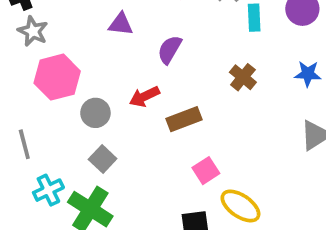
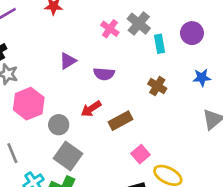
purple triangle: (121, 24) -> (68, 61), turned -30
purple semicircle: (170, 50) -> (104, 74), turned -108
gray square: (103, 159) -> (68, 156), size x1.5

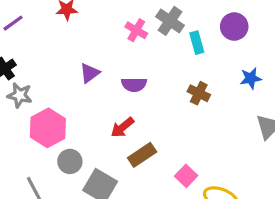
brown rectangle: (121, 121) -> (142, 155), moved
gray circle: (59, 125) -> (70, 161), moved

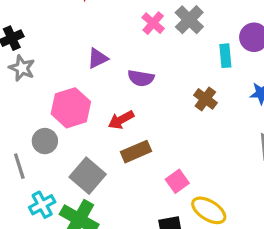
cyan rectangle: (197, 43) -> (225, 56), moved
pink hexagon: (48, 128) -> (71, 108), moved
gray circle: (70, 161) -> (45, 141), moved

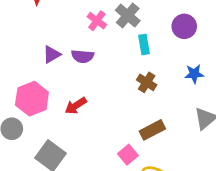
cyan rectangle: (225, 56) -> (144, 44), moved
purple semicircle: (141, 78) -> (83, 56), moved
brown rectangle: (136, 152) -> (152, 130), moved

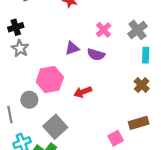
pink cross: (97, 21) -> (104, 30), moved

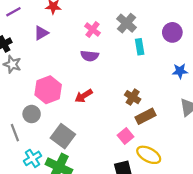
purple triangle: (72, 48) -> (41, 33), moved
brown cross: (142, 85) -> (133, 97), moved

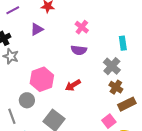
gray cross: (127, 23) -> (112, 66), moved

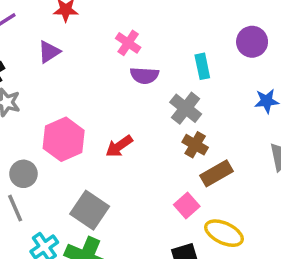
purple semicircle: (79, 50) -> (144, 75), moved
gray circle: (27, 100) -> (23, 174), moved

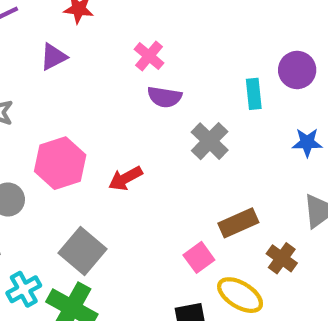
cyan rectangle: (202, 66) -> (254, 94), moved
brown cross: (195, 145) -> (282, 258), moved

